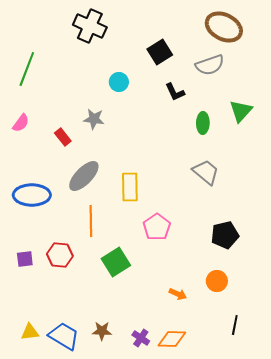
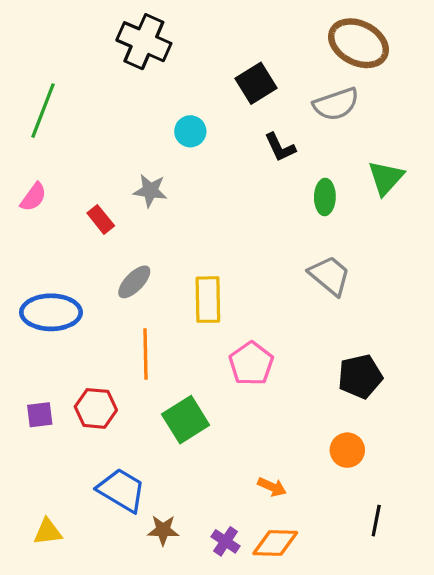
gray ellipse: (84, 176) -> (134, 282), size x0.7
orange arrow: (178, 294) -> (272, 487), moved
blue trapezoid: (64, 336) -> (121, 490), moved

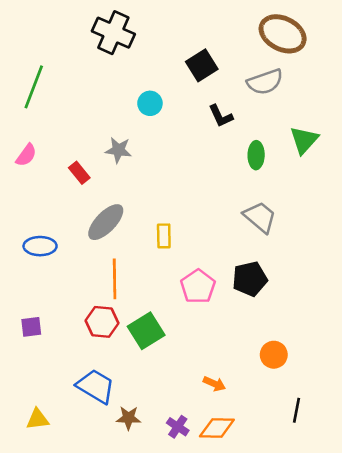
gray ellipse: (134, 282) -> (106, 222), size x1.4
yellow rectangle: (208, 300) -> (164, 236), size x0.7
blue ellipse: (51, 312) -> (40, 246), size x0.7
black pentagon: (360, 376) -> (250, 279), moved
red hexagon: (96, 408) -> (102, 322), moved

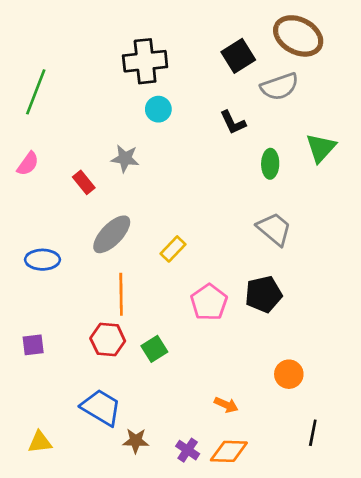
black cross: (113, 33) -> (145, 61), moved, turned -30
black square: (202, 65) -> (238, 56), moved
yellow rectangle: (164, 236) -> (173, 249), turned 45
green square: (146, 331) -> (154, 349), size x0.7

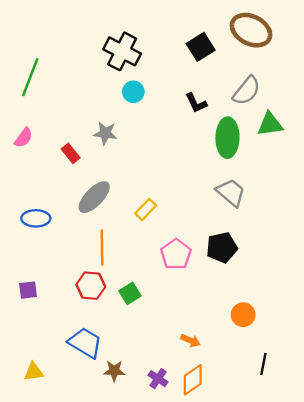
black cross: (145, 61) -> (122, 51), turned 33
gray semicircle: (280, 87) -> (247, 91), moved, turned -32
green triangle: (321, 148) -> (270, 124), turned 40
green ellipse: (270, 164) -> (227, 138), size x1.6
orange diamond: (229, 451) -> (193, 380), turned -36

